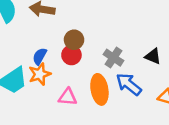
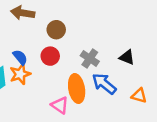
brown circle: (74, 40) -> (56, 30), moved
blue semicircle: (40, 56) -> (20, 57), turned 112
pink triangle: (68, 97) -> (60, 105), moved, turned 30

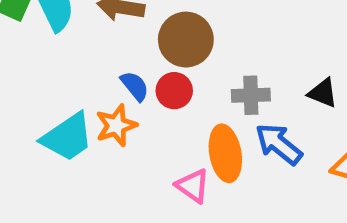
brown circle: (56, 30) -> (186, 40), size x1.5
blue semicircle: (20, 57) -> (135, 86), moved
gray cross: (90, 58) -> (251, 95), turned -36

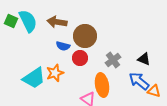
blue semicircle: (135, 86) -> (63, 46), moved, turned 144
gray cross: (251, 95) -> (113, 60), turned -35
blue arrow: (279, 144) -> (139, 81), moved

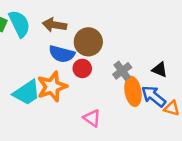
blue semicircle: (63, 46) -> (62, 54), size x1.5
orange star: (55, 73) -> (52, 87), size x1.4
orange ellipse: (102, 85) -> (133, 91), moved

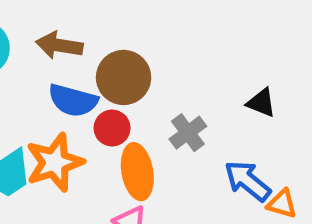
black triangle: (160, 70) -> (261, 103), moved
orange ellipse: (133, 91) -> (137, 172), moved

